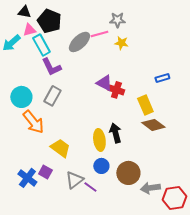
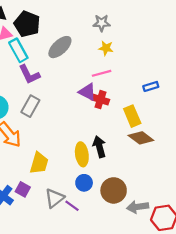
pink line: (99, 34) -> (102, 73), moved
yellow trapezoid: (60, 148) -> (39, 163), turned 70

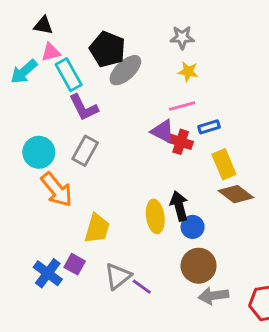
black pentagon: (27, 24) -> (107, 49), moved
blue rectangle: (151, 86) -> (209, 127), moved
blue circle: (84, 183) -> (193, 227), moved
gray arrow: (138, 207) -> (213, 296), moved

